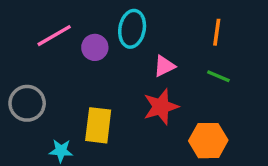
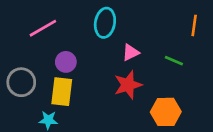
orange line: (217, 32) -> (194, 25), moved
purple circle: (95, 47) -> (66, 62), moved
yellow rectangle: (98, 125) -> (62, 92), moved

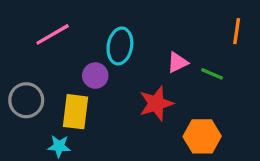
cyan ellipse: (105, 23) -> (120, 46), moved
pink triangle: (131, 52) -> (177, 62), moved
purple circle: (66, 62) -> (95, 76), moved

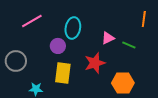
yellow rectangle: (76, 112) -> (63, 73), moved

